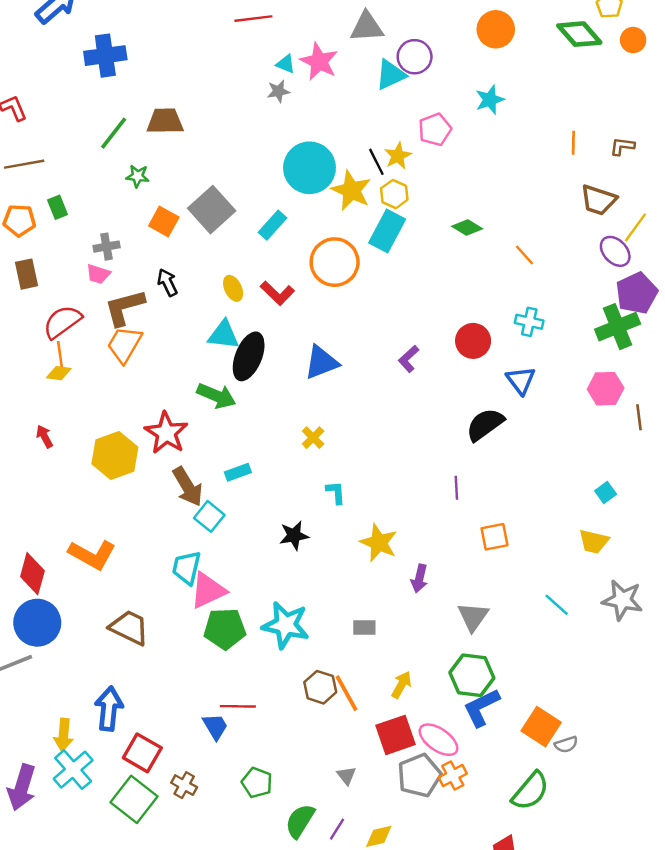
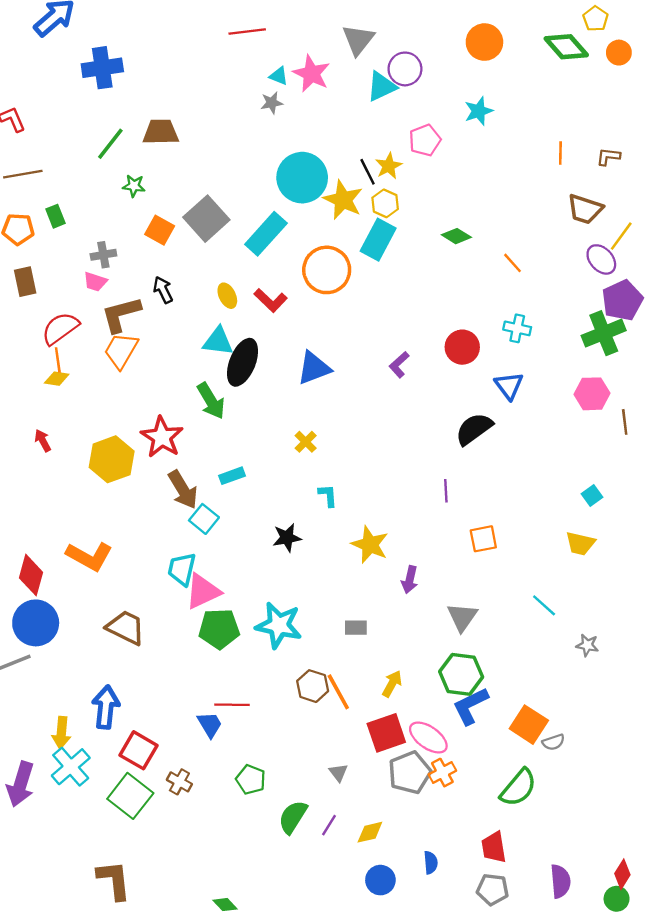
gray triangle: (367, 27) -> (358, 40), turned -48
cyan rectangle: (272, 225) -> (266, 234), size x1.5
green arrow: (216, 396) -> (211, 401), turned 36
gray star: (622, 600) -> (587, 645), moved, size x0.6

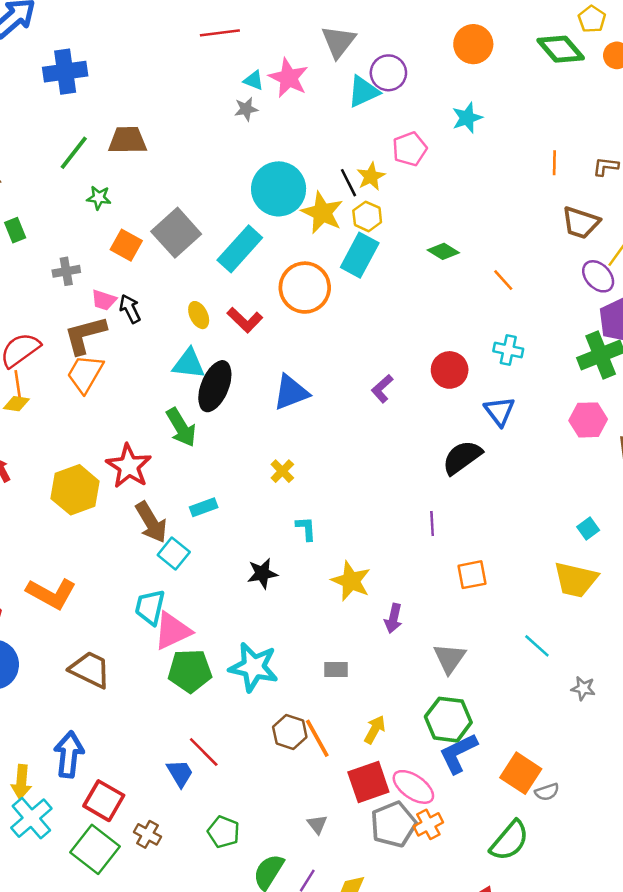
pink trapezoid: (95, 282) -> (104, 300), moved
yellow trapezoid: (580, 543) -> (576, 580), size x1.4
red line: (232, 705) -> (204, 752), turned 44

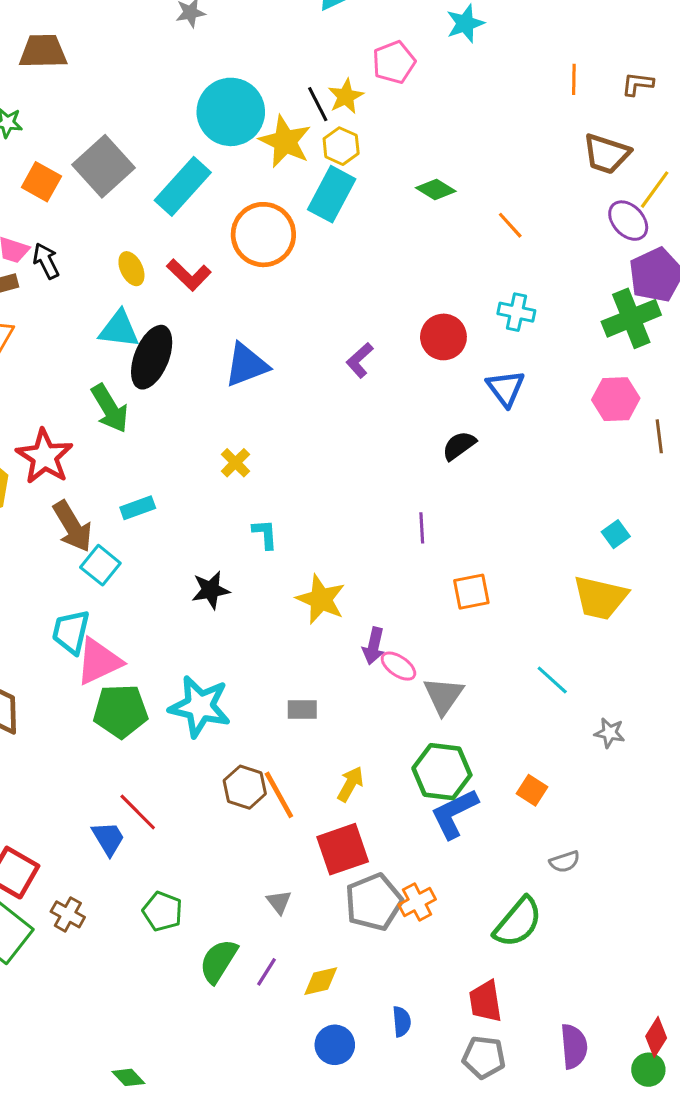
black semicircle: (462, 457) -> (459, 446), size x0.7
orange square: (521, 773) -> (532, 790), moved, size x0.6
pink ellipse: (413, 787) -> (398, 666), moved, size x0.7

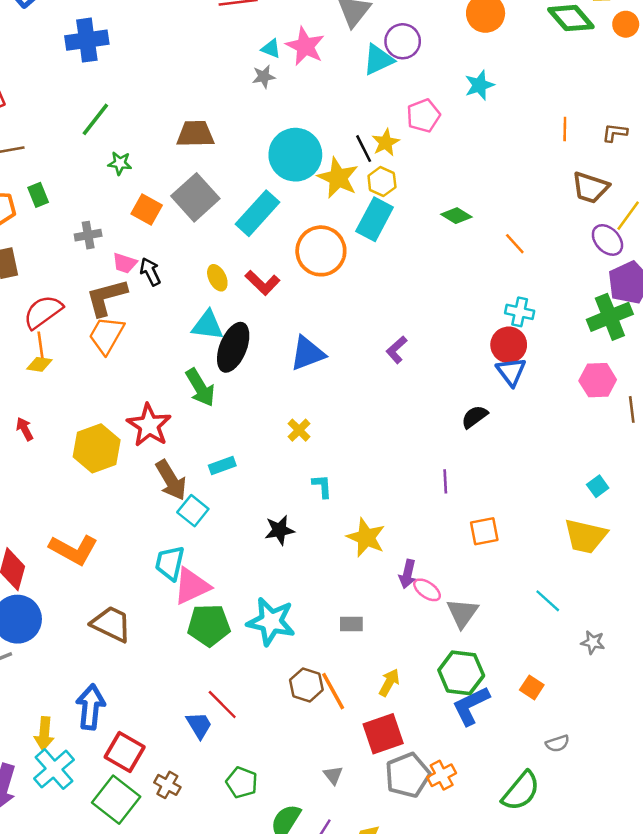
brown trapezoid: (43, 51) -> (195, 134), moved
red circle: (443, 337) -> (509, 345), moved

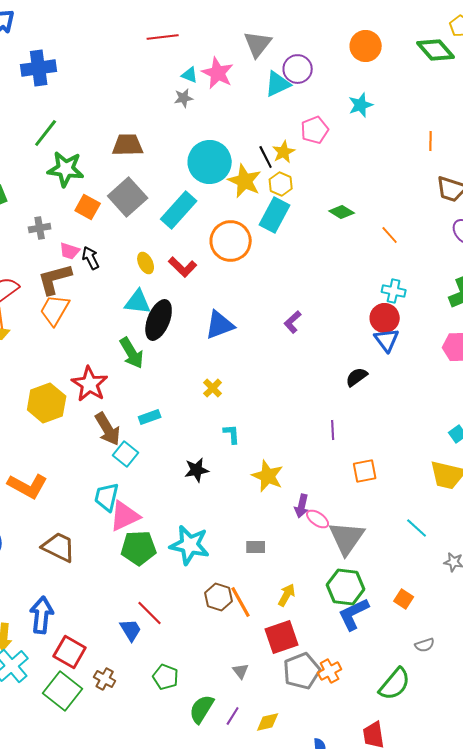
green star: (120, 163) -> (66, 169), size x1.8
gray triangle: (462, 613) -> (347, 538), size x1.4

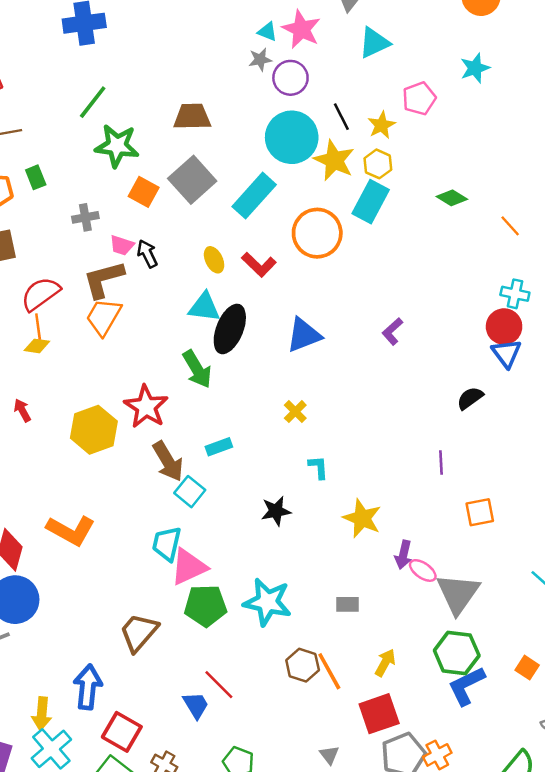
purple circle: (298, 69) -> (290, 78), moved
black line: (266, 157) -> (341, 117), moved
brown trapezoid: (59, 547) -> (139, 632), moved, turned -75

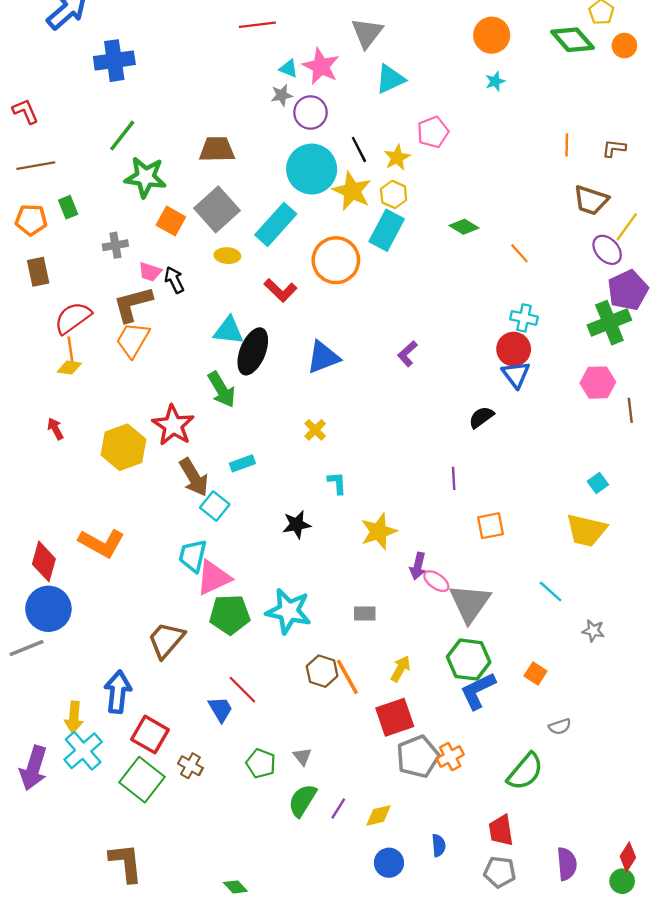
cyan star: (475, 68) -> (495, 81), moved, size x0.7
yellow ellipse: (214, 260) -> (227, 256), moved, turned -60
yellow star: (362, 518) -> (379, 531), turned 30
gray triangle: (329, 755) -> (302, 757), moved

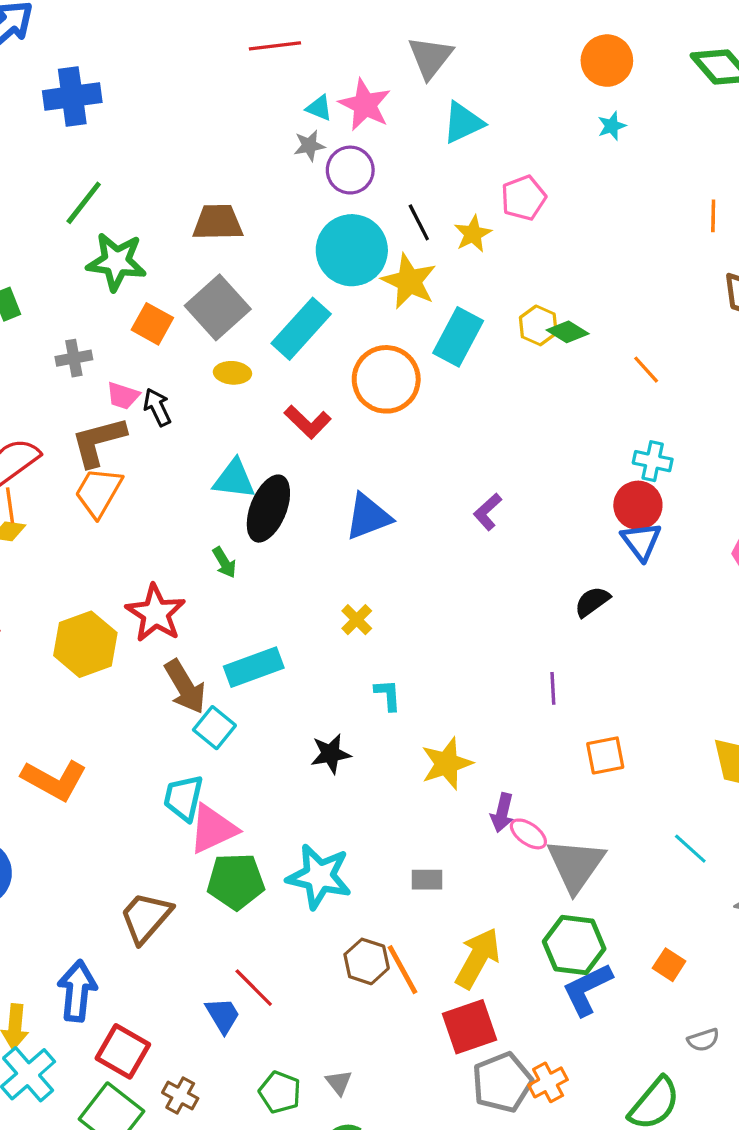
yellow hexagon: (394, 194) -> (538, 325), moved
green arrow: (222, 389) -> (224, 562), size x0.6
cyan rectangle: (242, 463) -> (254, 667), size x1.6
yellow arrow: (401, 669) -> (478, 958), size x1.6

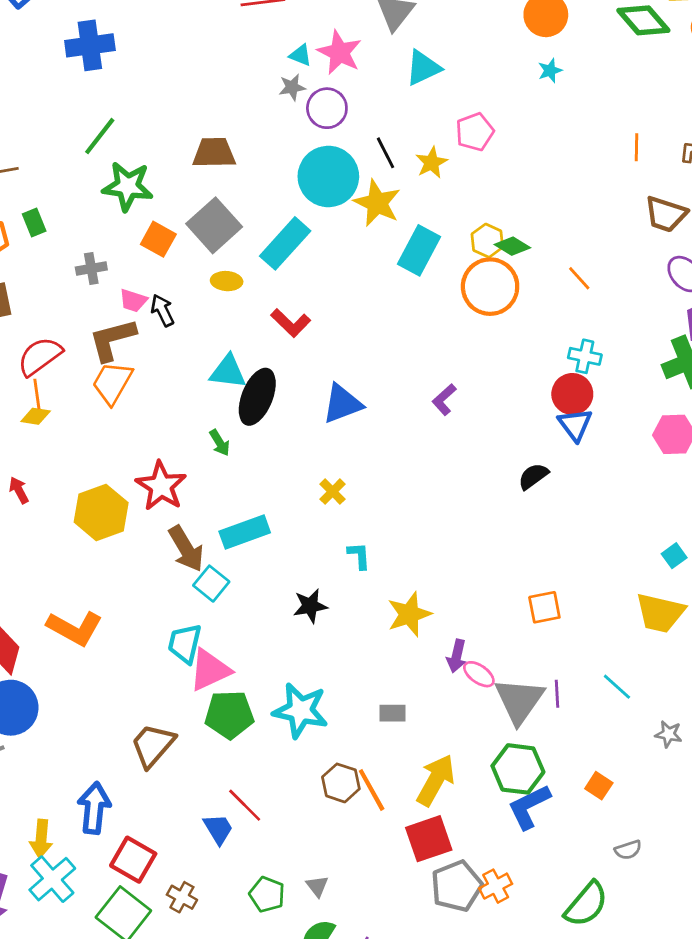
orange circle: (386, 379) -> (490, 287), moved
purple line: (553, 688) -> (557, 694), moved

